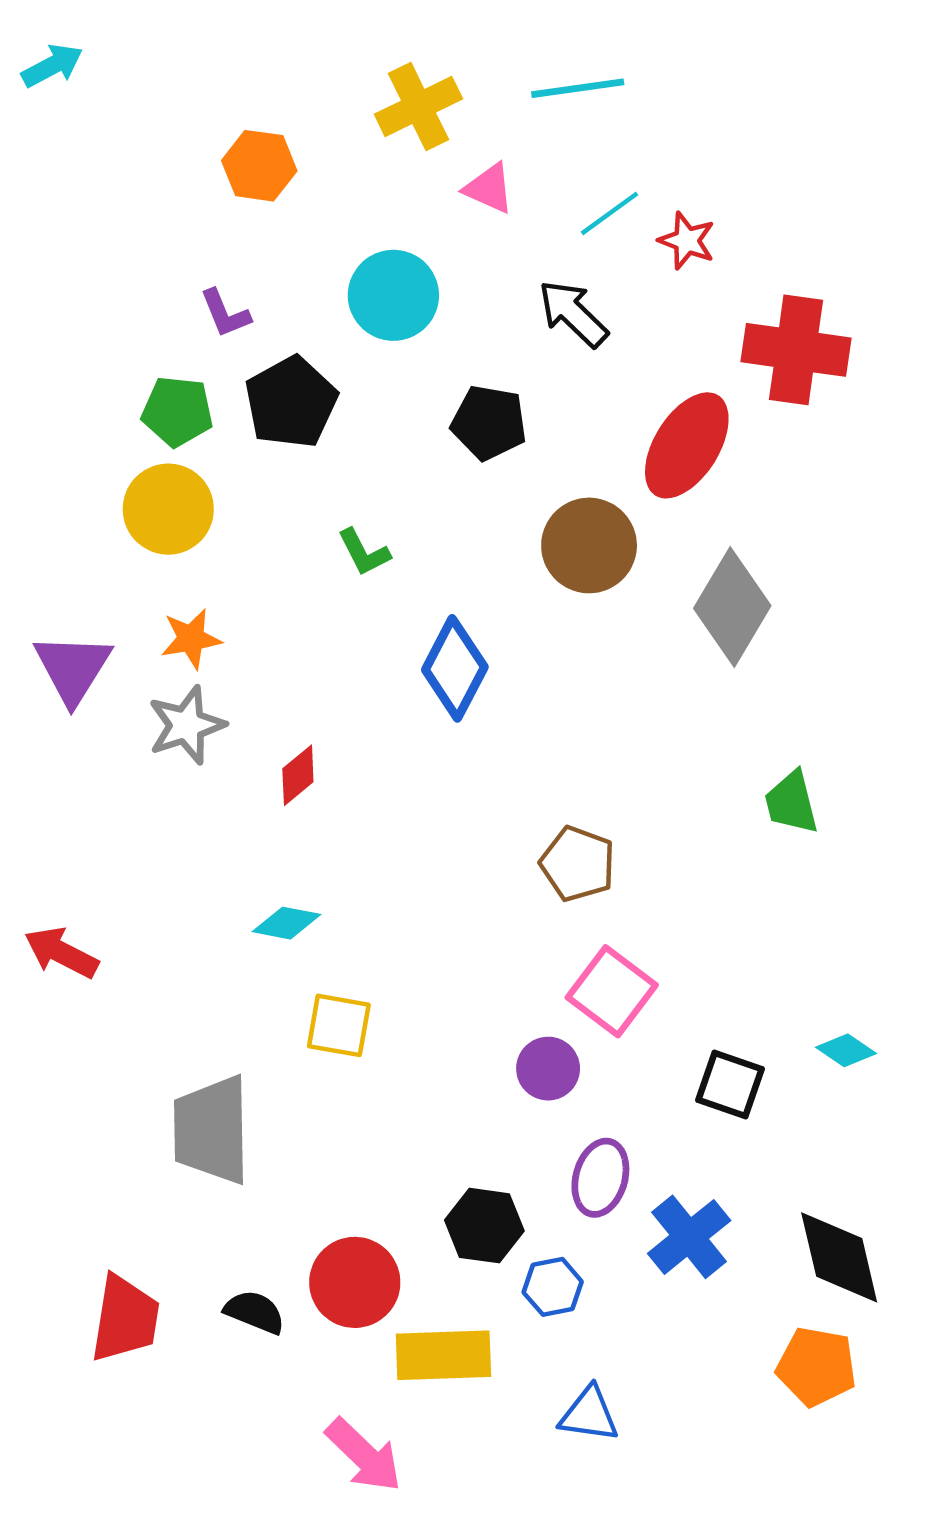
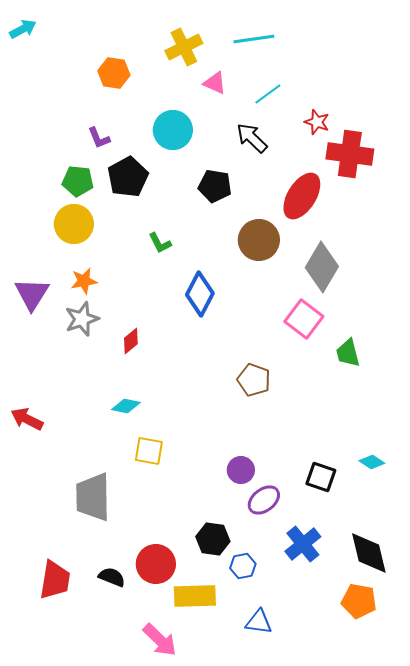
red star: (687, 241) -> (317, 122), moved
pink square: (612, 991) -> (304, 319), moved
purple ellipse: (600, 1178) -> (264, 500), moved, turned 36

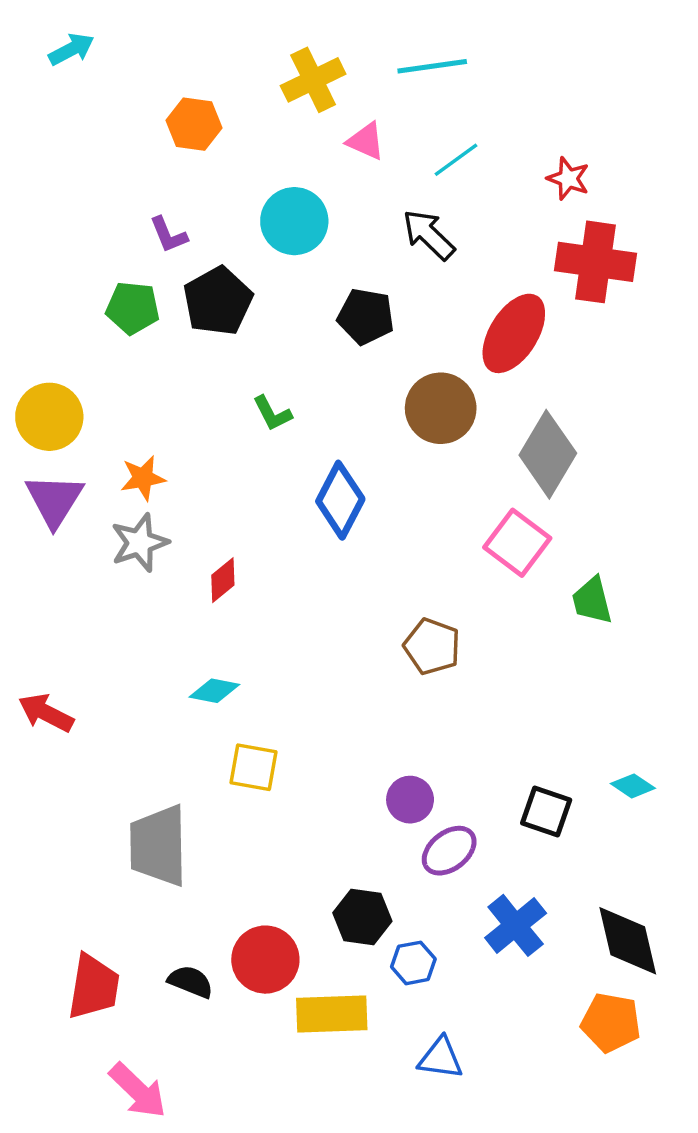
cyan arrow: (23, 29) -> (71, 49), moved
red star: (317, 122) -> (568, 179), moved
yellow circle: (74, 224) -> (49, 417), moved
pink arrow: (160, 640) -> (138, 1091), moved

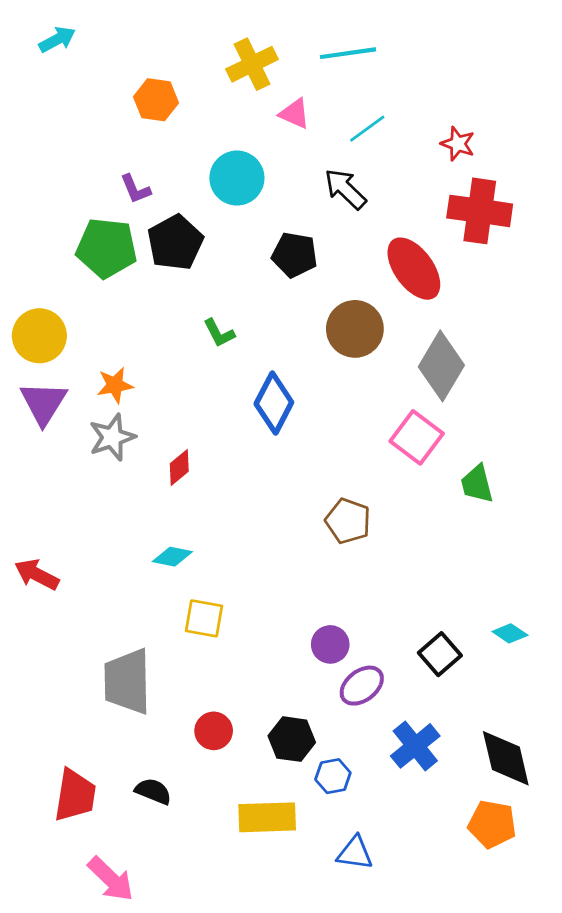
green pentagon: (133, 308) -> (107, 248), size x1.4
red ellipse: (514, 333) -> (414, 269), turned -68
black square: (546, 812) -> (440, 654), turned 30
red circle: (265, 960) -> (214, 731), moved, size x0.7

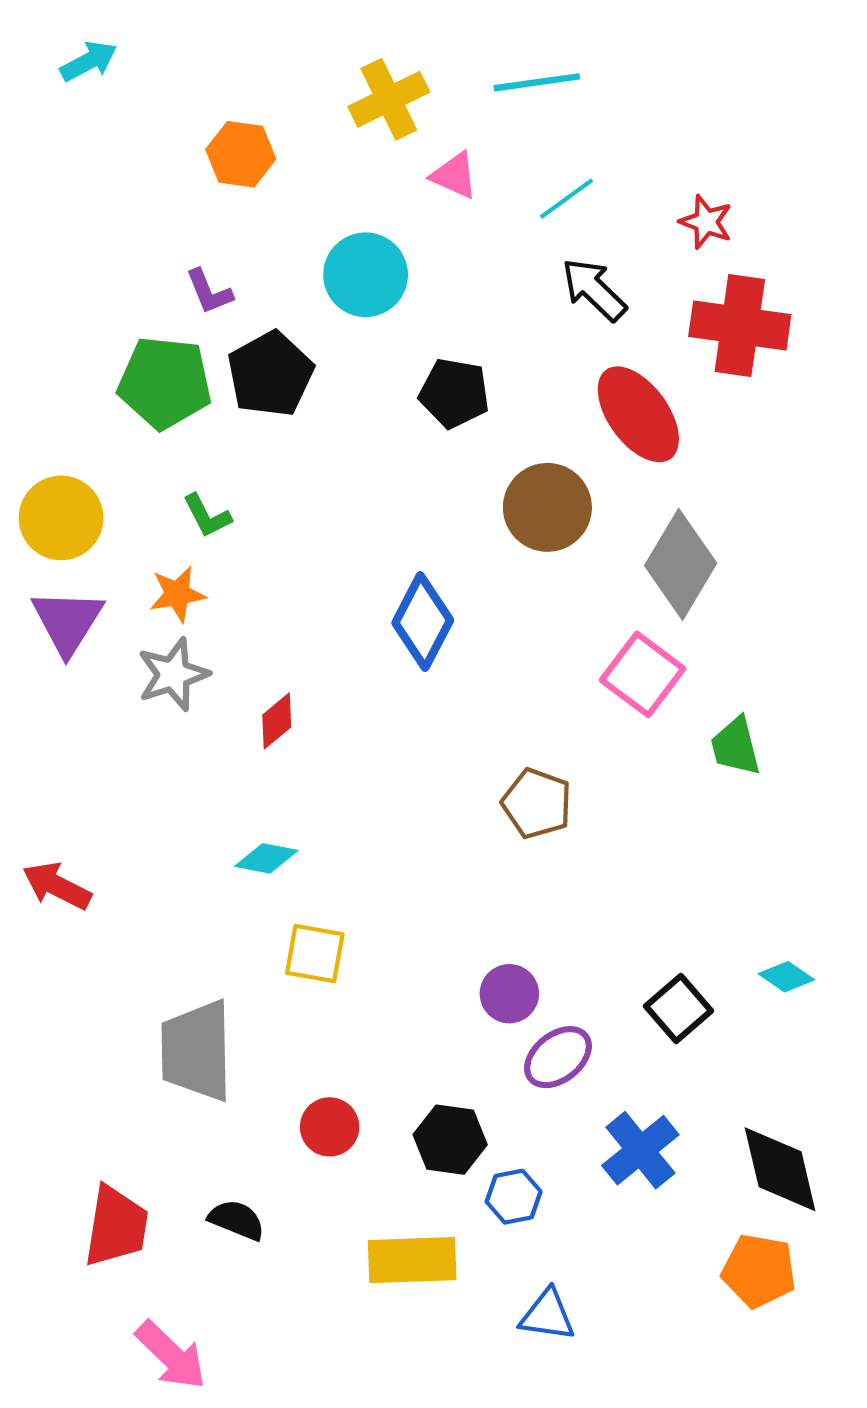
black arrow: (345, 189) -> (594, 290), moved
green L-shape: (219, 333) -> (207, 516), moved

